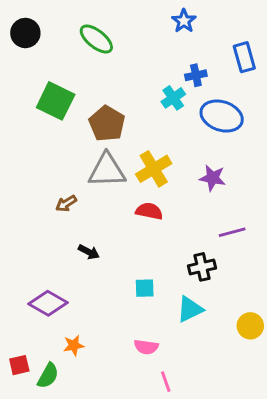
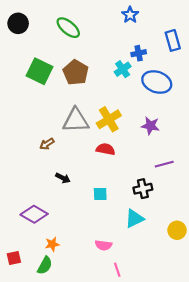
brown pentagon: (107, 124) -> (76, 72), moved
cyan square: (145, 288) -> (100, 194), moved
green semicircle: (48, 376) -> (45, 265), moved

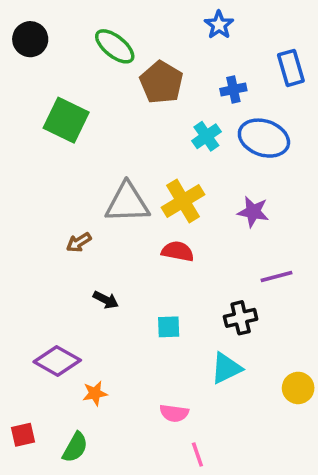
cyan cross: (123, 69) -> (206, 136), moved
brown pentagon: (76, 72) -> (161, 82), moved
orange star: (52, 244) -> (95, 393), moved

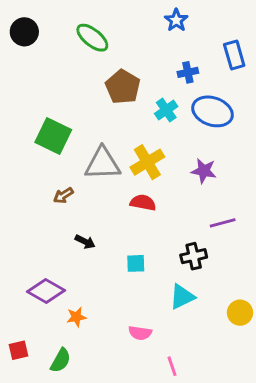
brown pentagon: (161, 82) -> (123, 87), moved
green square: (66, 120) -> (53, 136), moved
pink line: (197, 454) -> (172, 366), moved

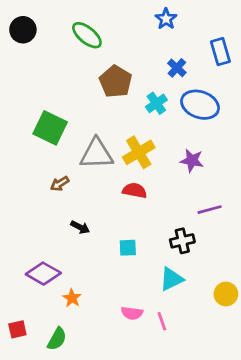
blue cross: (188, 72) -> (177, 68), turned -36
orange star: (76, 317) -> (72, 298), turned -30
pink line: (172, 366) -> (162, 321), moved

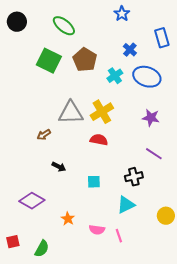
green square: (50, 128) -> (49, 61), moved
purple star: (192, 161) -> (151, 118), moved
purple line: (210, 210) -> (154, 154), turned 48
orange star: (72, 298) -> (68, 219), moved

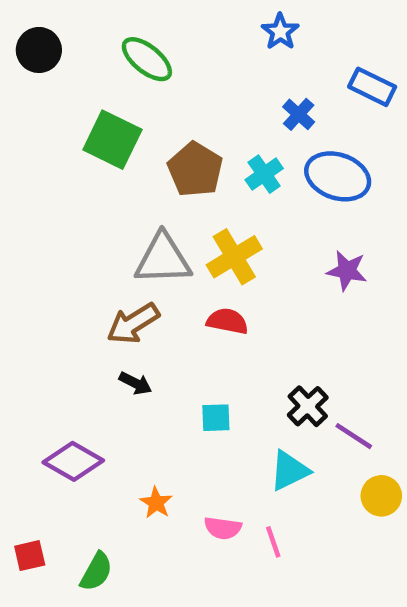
blue rectangle: (162, 38) -> (372, 87), turned -48
brown pentagon: (85, 60) -> (195, 169), moved
brown arrow: (44, 135) -> (133, 323), moved, size x1.6
purple line: (154, 154) -> (354, 436), moved
black cross: (134, 177) -> (308, 406), turned -30

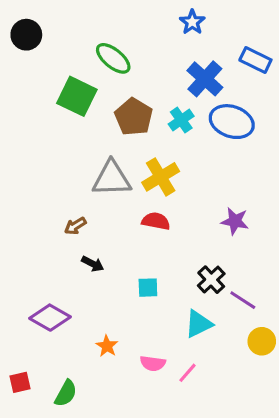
green ellipse: (147, 59) -> (113, 58), moved
blue cross: (299, 114) -> (205, 79), size x1.6
purple star: (347, 271) -> (235, 221), moved
brown arrow: (133, 323) -> (75, 226), moved, size x0.6
pink line: (273, 542) -> (187, 373), turned 60

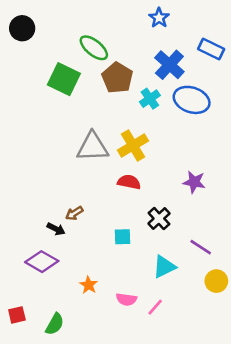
brown pentagon: (134, 117) -> (117, 78), moved
brown arrow: (75, 226) -> (74, 213), moved
black arrow: (93, 264) -> (56, 229), moved
black cross: (211, 280) -> (159, 219), moved

